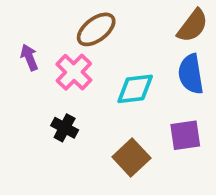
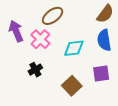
purple arrow: (29, 57) -> (16, 31), size x1.5
black cross: (65, 128) -> (35, 70), turned 32

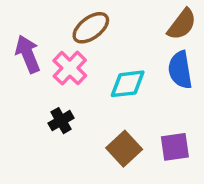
purple square: (101, 74) -> (175, 147), moved

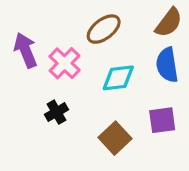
brown ellipse: (91, 28) -> (104, 29), moved
purple square: (175, 147) -> (162, 120), moved

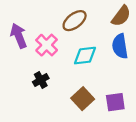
purple square: (162, 120) -> (115, 102), moved

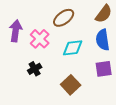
purple arrow: (19, 36) -> (16, 31), turned 30
purple square: (115, 102) -> (104, 69), moved

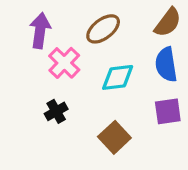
purple arrow: (16, 31) -> (40, 31), moved

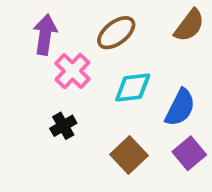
blue semicircle: (166, 65) -> (180, 108), moved, turned -144
purple square: (168, 111) -> (189, 153), moved, turned -32

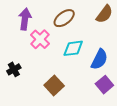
black cross: (63, 126) -> (14, 69), moved
brown square: (129, 155) -> (54, 86), moved

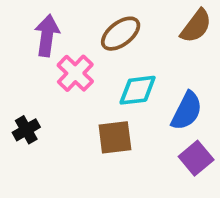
brown square: (54, 86) -> (115, 137), moved, turned 36

